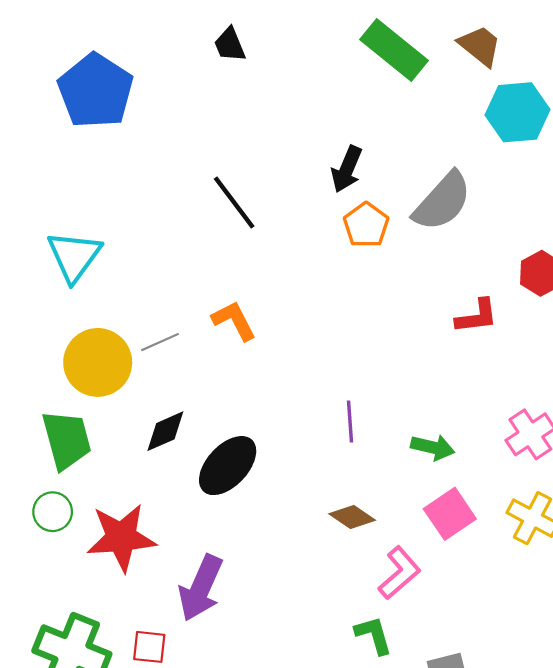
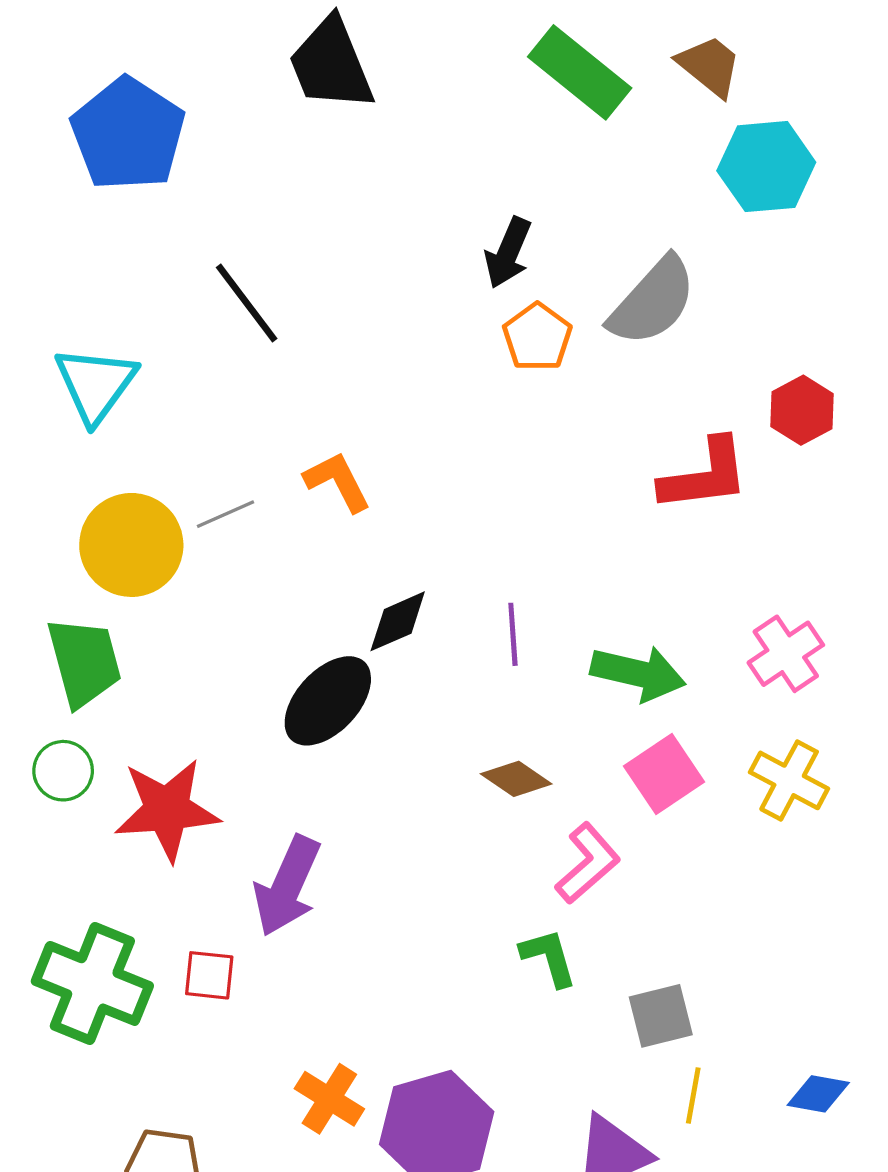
black trapezoid: (230, 45) -> (331, 64), size x1.8
black line: (234, 202) -> (247, 303), moved
red L-shape: (477, 316) -> (705, 475), size x1.4
black diamond: (165, 431) -> (398, 621), moved
green arrow: (433, 447) -> (638, 673), size x1.4

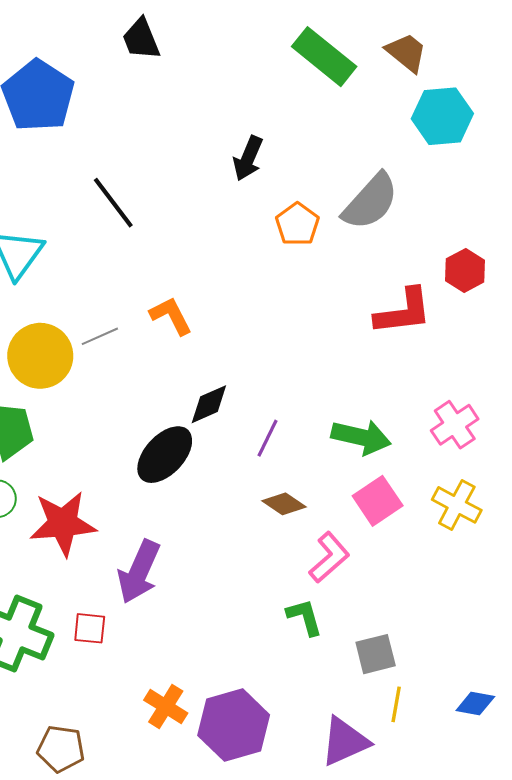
black trapezoid: (331, 64) -> (141, 39), moved, size x0.7
black arrow: (508, 253) -> (248, 158), moved
purple line: (513, 634) -> (268, 438), moved, turned 30

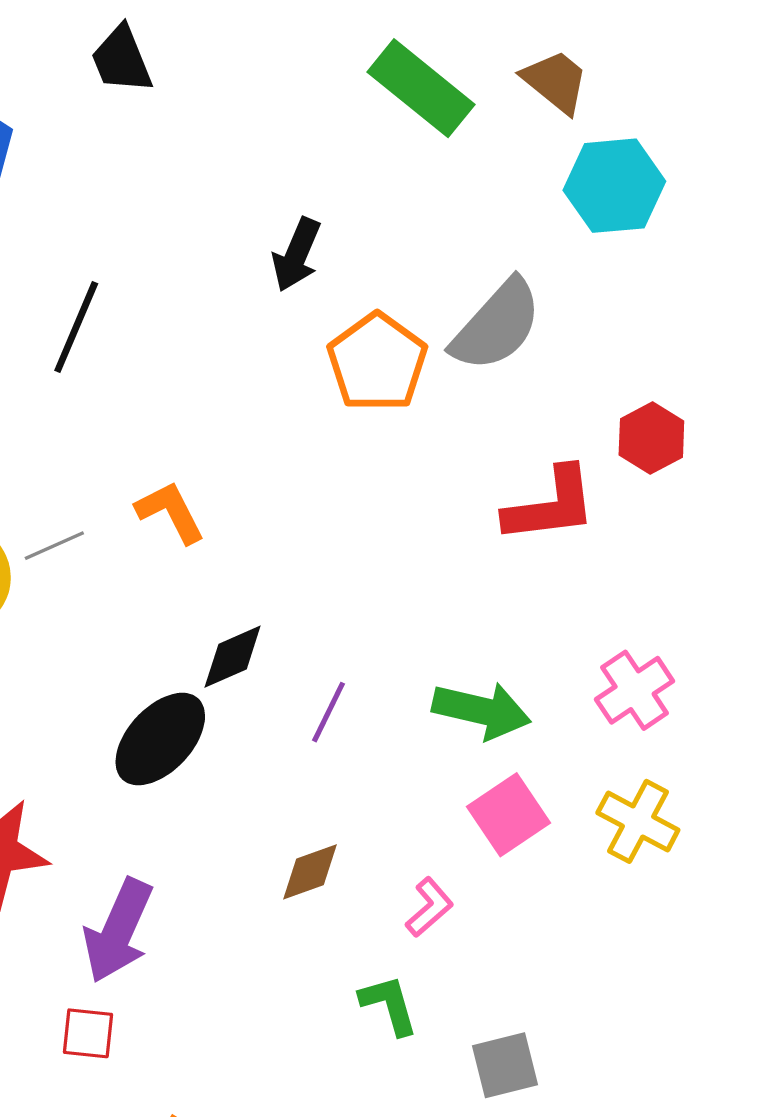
black line: (113, 203) -> (76, 327), turned 60
orange pentagon: (297, 224) -> (377, 362), size x1.4
brown diamond: (284, 504) -> (310, 872), moved, turned -54
pink L-shape: (329, 557) -> (429, 907), size x0.7
red square: (90, 628) -> (88, 1033), moved

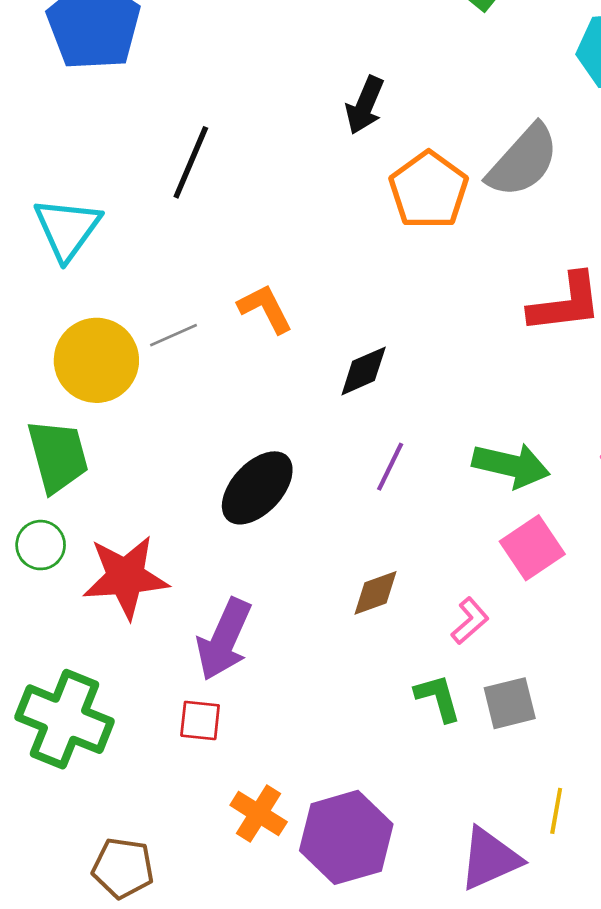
black diamond: (233, 657) -> (364, 371), moved
gray square: (505, 1065) -> (510, 703), moved

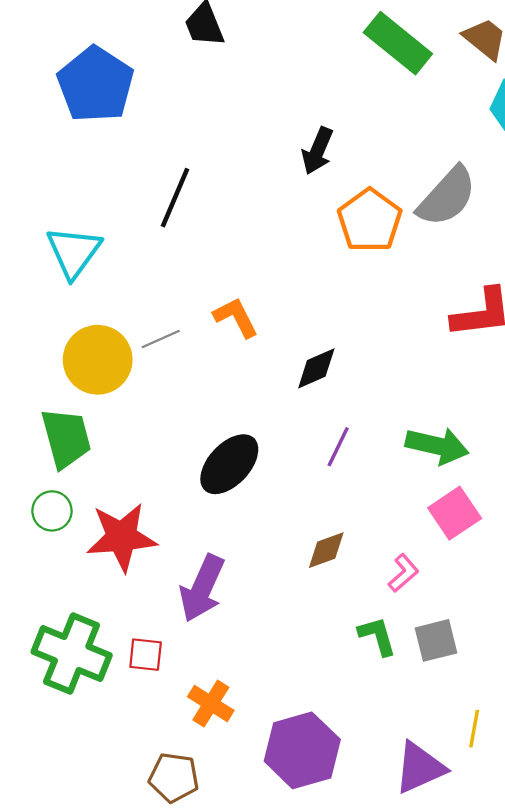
red square: (200, 720) -> (146, 655), moved
orange cross: (259, 814) -> (211, 704), moved
brown pentagon: (123, 868) -> (174, 778), moved

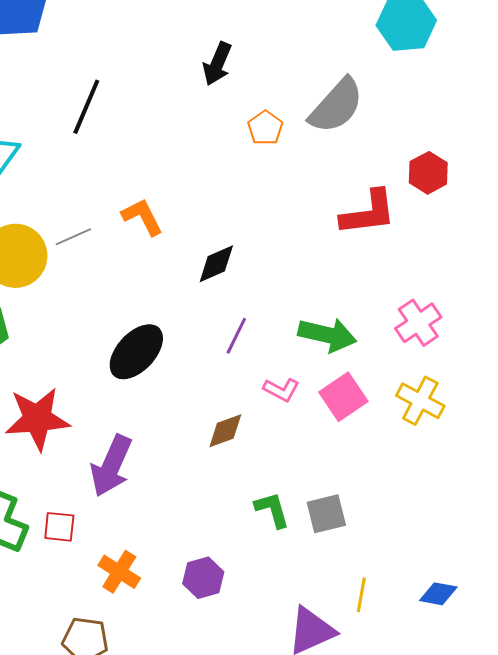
orange pentagon: (370, 220) -> (265, 128), size x0.6
pink L-shape: (403, 573) -> (281, 390), moved, turned 69
purple hexagon: (302, 750) -> (203, 578), moved, size x0.6

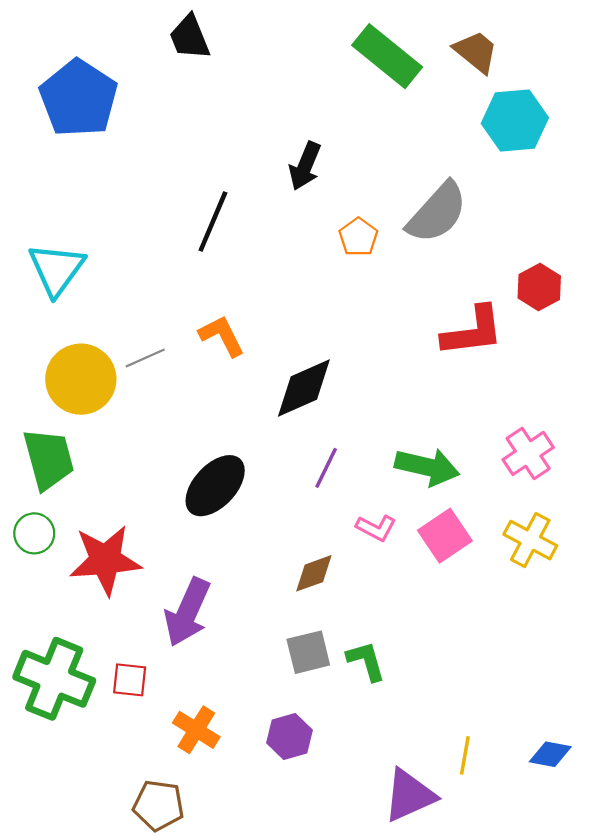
black line: (86, 107) -> (213, 222), moved
black diamond: (216, 264) -> (304, 388), size x1.4
gray square: (326, 514) -> (308, 652), moved

